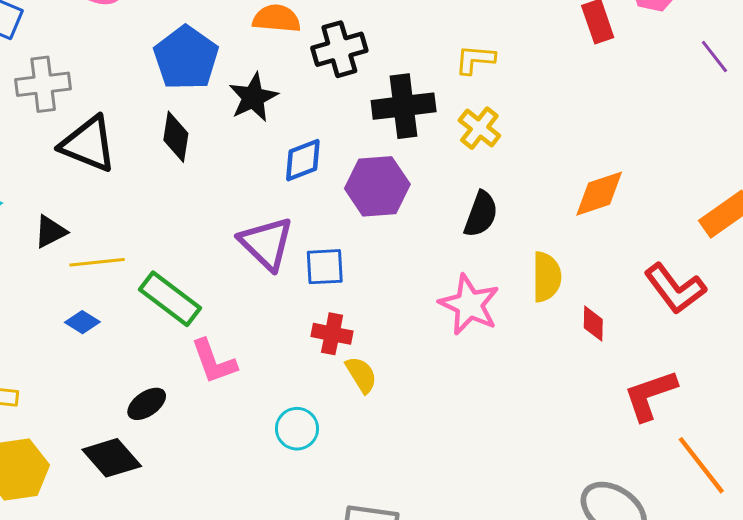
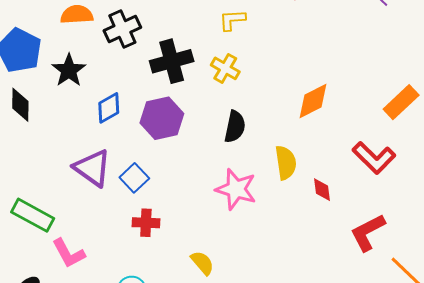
yellow L-shape: (475, 59) -> (232, 20), moved
blue square: (325, 267) -> (134, 178), turned -32
yellow semicircle: (361, 375) -> (202, 263), moved

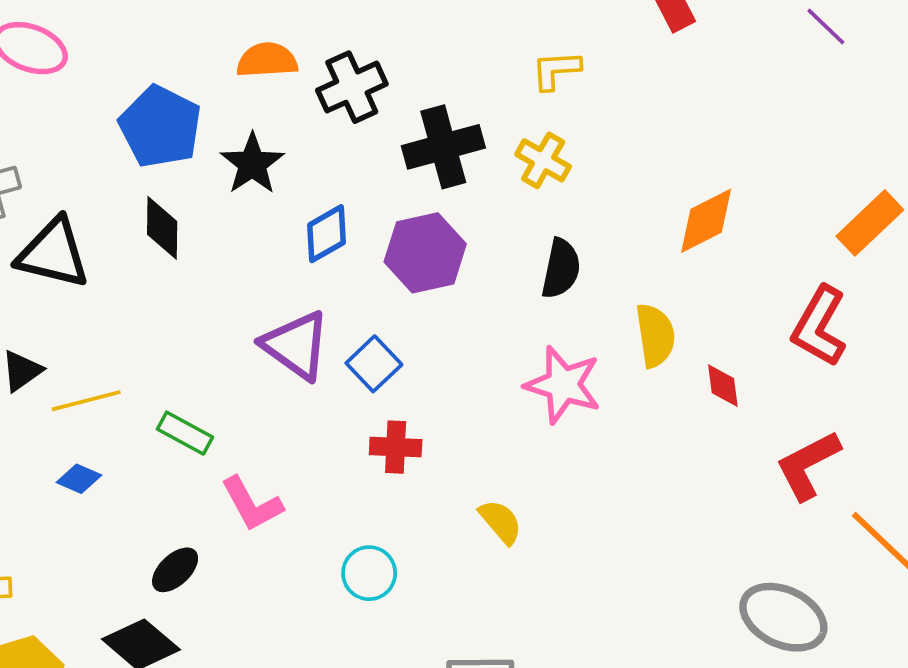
red L-shape: (374, 158) -> (819, 326), turned 75
green rectangle: (33, 215) -> (185, 433), size x0.7

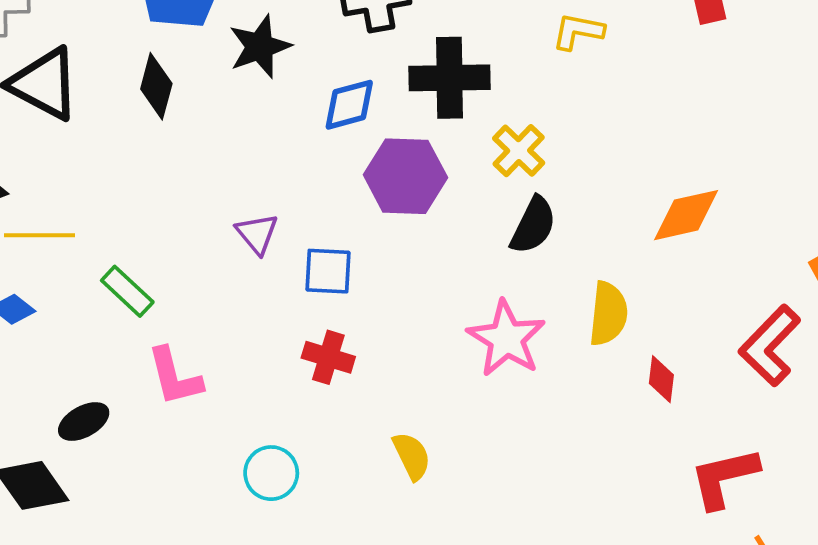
yellow cross: (543, 160) -> (519, 151), moved
blue diamond: (326, 234) -> (349, 105), moved
purple triangle: (296, 345) -> (257, 234), size x0.6
blue square: (374, 364) -> (328, 271), turned 32

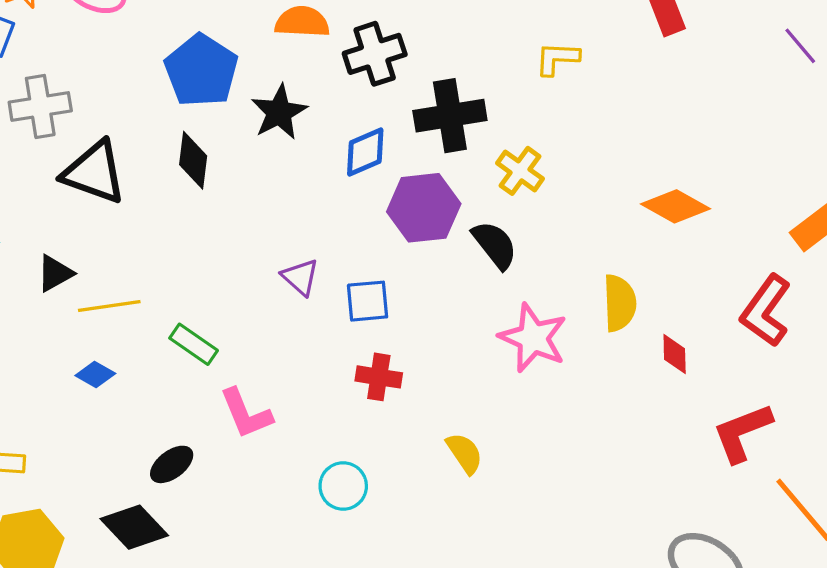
orange diamond: (686, 215) -> (676, 206), turned 50
black semicircle: (533, 225) -> (495, 245), moved, turned -56

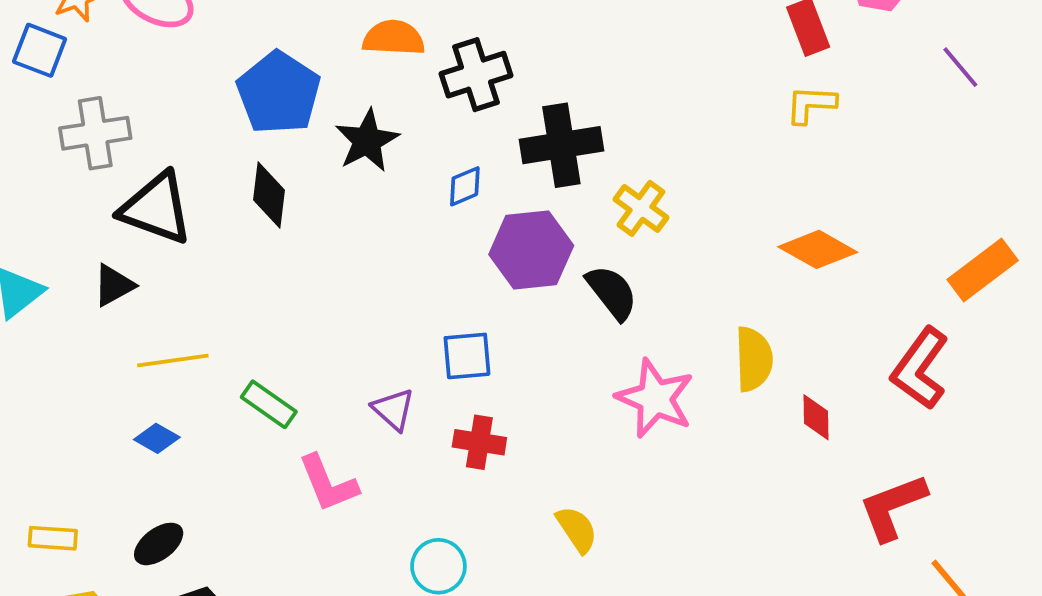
yellow L-shape: (557, 58) -> (811, 104), moved
blue diamond: (365, 152) -> (465, 186), size x0.7
black triangle: (55, 273) -> (114, 285), moved
purple triangle: (300, 277) -> (393, 409), moved
black ellipse: (172, 464) -> (159, 544), moved

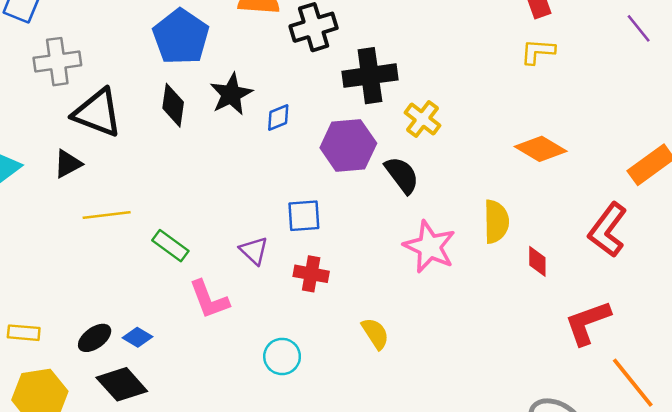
black star: (367, 141) -> (231, 94), moved
blue diamond: (465, 186) -> (278, 118), moved
blue diamond: (157, 438) -> (138, 337), moved

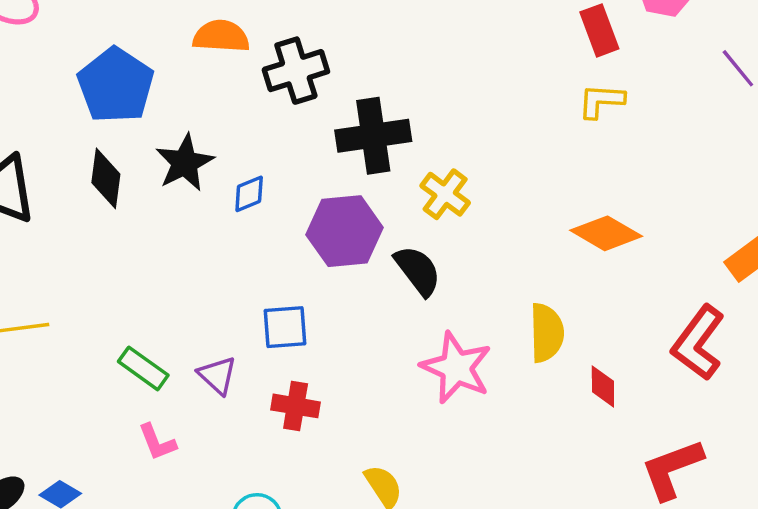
green rectangle: (170, 246) -> (143, 368), moved
pink L-shape: (209, 299) -> (157, 442), size x0.7

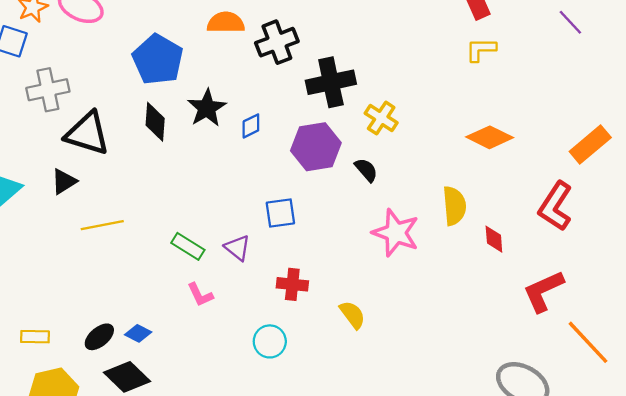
black semicircle: (418, 271) -> (366, 170), size x0.7
red cross: (296, 406) -> (292, 284), moved

